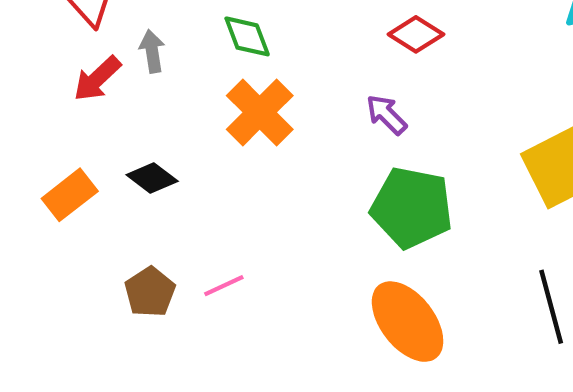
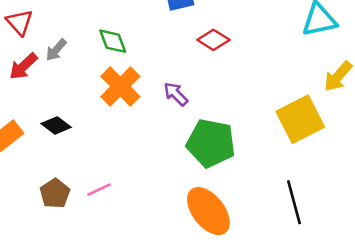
gray arrow: (152, 51) -> (56, 50), turned -130
purple arrow: (386, 115) -> (176, 94), moved

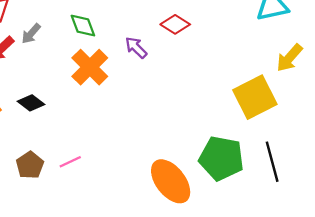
purple arrow: (176, 94) -> (136, 47), moved
green pentagon: (211, 143) -> (221, 158), moved
black line: (294, 202) -> (272, 162), moved

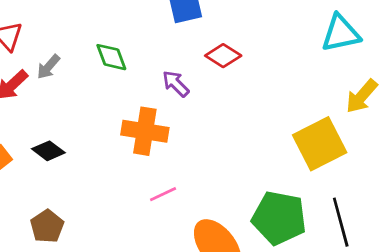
orange cross: (90, 67) -> (145, 131), moved, turned -36
pink line: (70, 162) -> (163, 194), moved

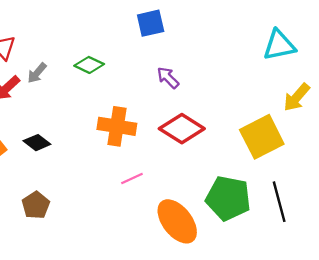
red diamond: (223, 56) -> (182, 129), moved, size x1.5
green diamond: (111, 57) -> (89, 65), turned -44
purple arrow: (176, 84) -> (168, 78), moved

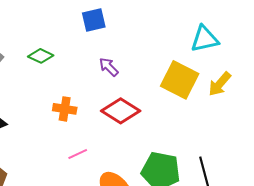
orange cross: (117, 126) -> (65, 109), size x0.7
yellow square: (262, 137) -> (180, 80), moved, turned -36

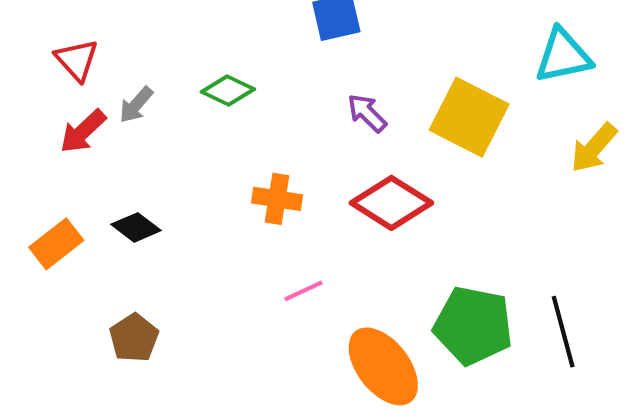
yellow square: (180, 80) -> (469, 117), moved

